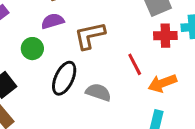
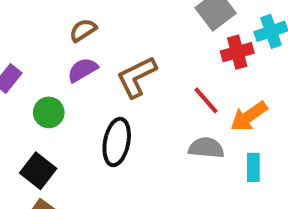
green circle: (32, 49) -> (49, 112), moved
gray semicircle: (98, 92) -> (206, 148), moved

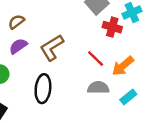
red cross: (237, 52) -> (112, 27), turned 36
cyan rectangle: (253, 167) -> (128, 97), turned 56

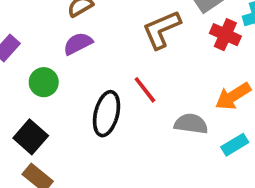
brown L-shape: (52, 48) -> (162, 29), moved
red line: (96, 58) -> (145, 90), moved

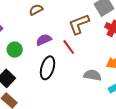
purple semicircle: (78, 44) -> (44, 40), moved
red line: (145, 90) -> (69, 47), moved

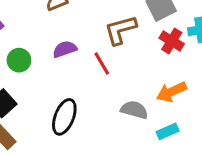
black ellipse: (48, 68) -> (64, 117), moved

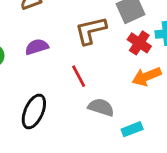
red line: (102, 64) -> (79, 76), moved
orange arrow: (171, 92) -> (147, 76), moved

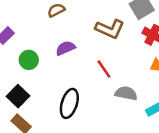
brown L-shape: (91, 30) -> (110, 29), turned -136

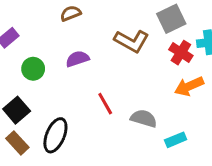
red line: (104, 69) -> (105, 104), moved
black ellipse: (69, 103) -> (55, 135), moved

